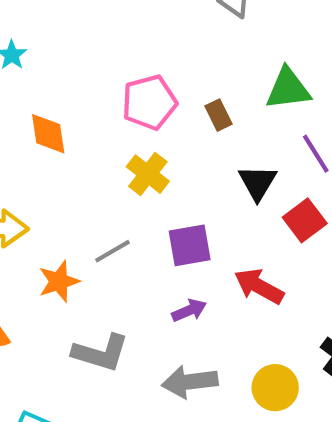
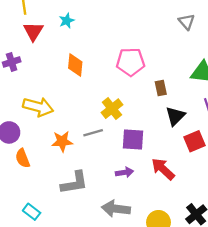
brown rectangle: (219, 115) -> (161, 88), moved
yellow cross: (148, 174) -> (112, 109), moved
gray L-shape: (101, 353) -> (74, 183), turned -40

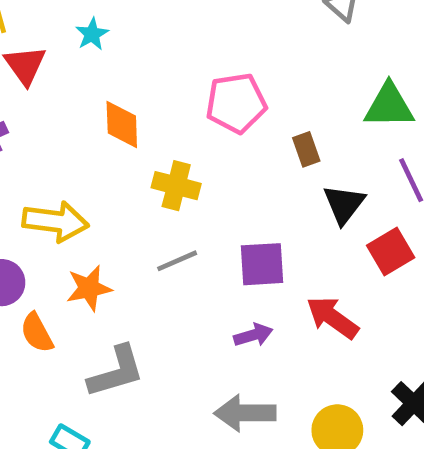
yellow cross: (112, 109) -> (176, 186), moved, turned -30
orange star: (62, 141) -> (89, 288), moved
gray L-shape: (74, 183) -> (116, 372), moved

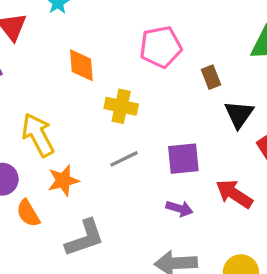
yellow arrow: (56, 221) -> (38, 135), turned -123
purple arrow: (253, 335) -> (179, 208), turned 35

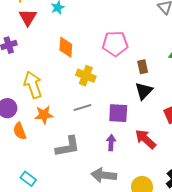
black triangle: (239, 114) -> (144, 91), moved
purple arrow: (179, 208) -> (111, 143), turned -112
gray L-shape: (85, 238) -> (68, 147), moved

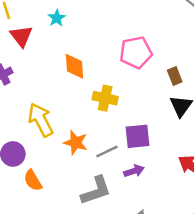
gray line: (83, 108) -> (107, 152), moved
purple square: (118, 113) -> (138, 136), moved
orange star: (44, 115) -> (76, 143), moved, turned 30
purple arrow: (111, 143) -> (134, 171), moved, turned 77

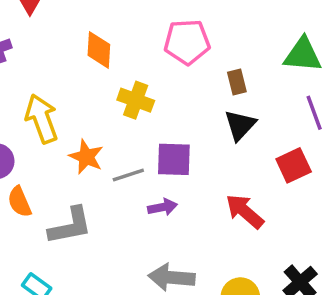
gray L-shape: (96, 191) -> (70, 226), moved

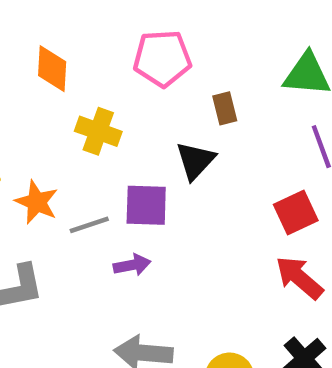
black triangle: (240, 125) -> (195, 161), moved
red arrow: (245, 211) -> (299, 278), moved

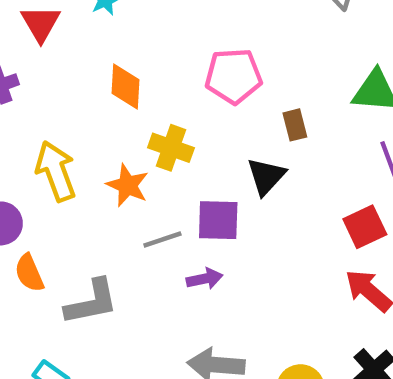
orange star: (37, 202) -> (128, 185), moved

